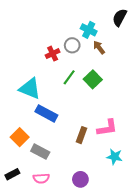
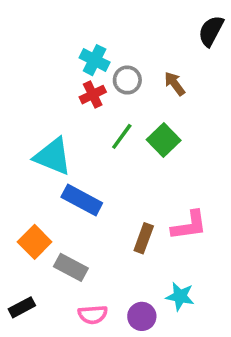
cyan cross: (89, 30) -> (95, 60), moved
cyan star: (114, 157) -> (180, 296), moved
pink semicircle: (41, 178) -> (93, 315), moved

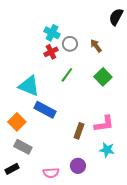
green square: (164, 140) -> (103, 77), moved
orange square: (35, 242) -> (17, 122), moved
gray rectangle: (71, 267) -> (23, 147), moved
cyan star: (180, 296) -> (107, 150), moved
purple circle: (142, 316) -> (78, 166), moved

